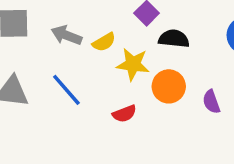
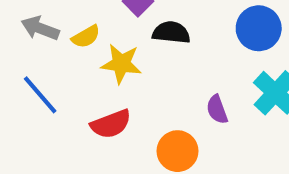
orange circle: (169, 86) -> (177, 151), moved
red semicircle: (124, 114) -> (111, 124), size x1.4

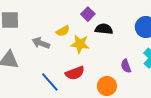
gray arrow: (40, 28) -> (41, 43), moved
blue line: (40, 95) -> (50, 82), moved

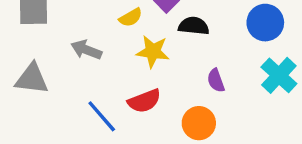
yellow semicircle: (63, 31) -> (131, 17), moved
purple semicircle: (126, 66) -> (216, 80), moved

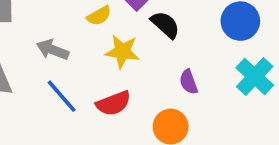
black semicircle: (194, 26) -> (165, 25), turned 36
blue line: (102, 116) -> (62, 96), moved

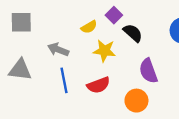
purple semicircle: (189, 82) -> (148, 71), size x1.5
blue line: (62, 96) -> (64, 80), turned 30

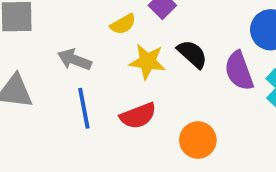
black semicircle: (133, 33) -> (192, 54), moved
purple semicircle: (148, 71) -> (239, 71), moved

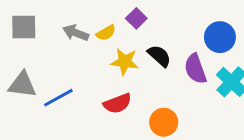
gray arrow: (74, 60) -> (76, 33), moved
blue line: (84, 108) -> (58, 98), moved, turned 72

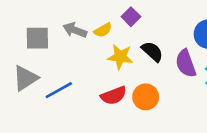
gray square: (24, 27) -> (37, 38), moved
gray triangle: (22, 85) -> (25, 78), turned -40
orange circle: (164, 122) -> (146, 97), moved

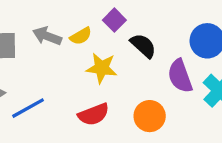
black semicircle: (152, 51) -> (143, 46), moved
orange circle: (146, 97) -> (150, 116), moved

